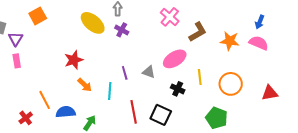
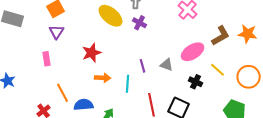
brown L-shape: (198, 32) -> (221, 36), moved
purple triangle: (16, 39) -> (57, 32), moved
pink rectangle: (17, 61) -> (47, 59), moved
yellow line: (200, 77) -> (218, 70), turned -42
orange arrow: (85, 85) -> (103, 78), turned -42

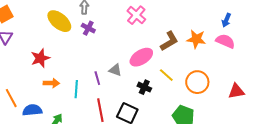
purple line: (143, 66) -> (97, 78), moved

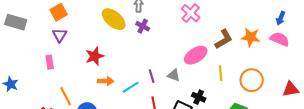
gray triangle: (115, 70) -> (174, 75), moved
yellow line: (166, 75) -> (221, 73), turned 42
black cross: (144, 87) -> (199, 97), moved
cyan line: (76, 89) -> (131, 87), turned 54

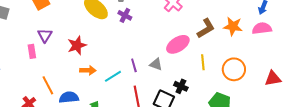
purple triangle: (60, 35) -> (45, 35), moved
pink semicircle: (280, 39) -> (262, 28), turned -30

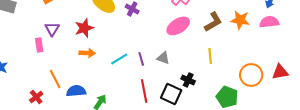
pink ellipse: (178, 44) -> (178, 26), moved
red star: (77, 45) -> (84, 28), moved
orange circle: (234, 69) -> (251, 75), moved
orange arrow: (88, 70) -> (87, 53), moved
cyan line: (113, 76) -> (119, 59), moved

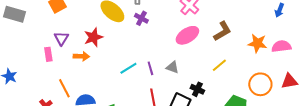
orange star: (240, 20) -> (257, 43), moved
pink semicircle: (269, 22) -> (281, 46), moved
orange arrow: (87, 53) -> (81, 56), moved
yellow line: (210, 56) -> (219, 65), turned 56

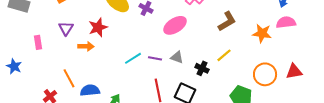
pink ellipse: (187, 35) -> (175, 25), moved
pink semicircle: (281, 46) -> (286, 22), moved
pink rectangle: (48, 54) -> (38, 42), moved
purple line: (150, 68) -> (155, 58), turned -64
black cross: (197, 89) -> (202, 68), moved

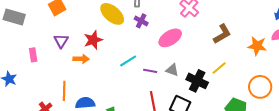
cyan line: (133, 58) -> (128, 61), moved
black cross: (202, 68) -> (197, 81), size x1.5
orange line: (69, 78) -> (64, 91), turned 30

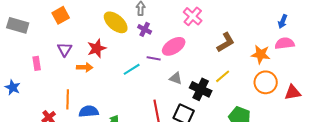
purple line: (150, 71) -> (154, 58), moved
orange circle: (260, 87) -> (266, 82), moved

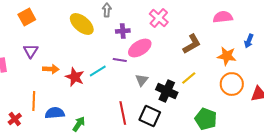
blue arrow: (283, 21) -> (249, 41), moved
purple cross: (145, 29) -> (123, 31), moved, turned -32
pink semicircle: (285, 43) -> (223, 17), moved
red star: (97, 48) -> (75, 77), moved, turned -30
gray triangle: (176, 78) -> (142, 80), turned 48

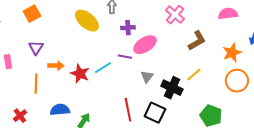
pink cross: (159, 18) -> (175, 15), moved
orange star: (227, 56) -> (232, 53), turned -30
orange line: (34, 101) -> (36, 84), moved

